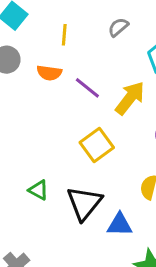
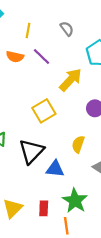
gray semicircle: (118, 27) -> (67, 29), turned 88
purple line: (87, 88) -> (41, 57), moved

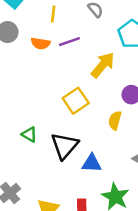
purple line: (41, 57) -> (69, 42), turned -60
yellow semicircle: (78, 144) -> (115, 120), moved

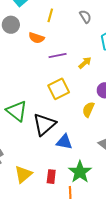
purple line: (69, 42) -> (58, 55), moved
yellow arrow: (103, 65) -> (85, 63), size x0.6
green triangle: (29, 134) -> (17, 111), size x1.6

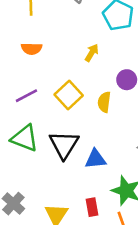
orange semicircle: (36, 38) -> (32, 49), moved
purple line: (58, 55) -> (26, 96), moved
yellow semicircle: (88, 110) -> (104, 102), moved

